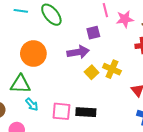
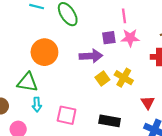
pink star: (125, 19) -> (130, 38), moved
cyan arrow: (32, 104) -> (37, 105), turned 32
black rectangle: (86, 112) -> (110, 121), moved

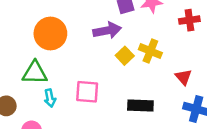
pink square: (67, 115) -> (87, 92), moved

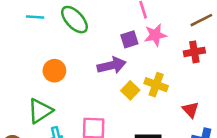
orange circle: (50, 34) -> (54, 71), size x0.7
green triangle: (35, 73) -> (40, 111), turned -32

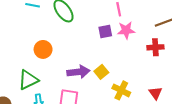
purple arrow: (112, 65) -> (78, 72), moved
yellow cross: (156, 85) -> (121, 90), moved
red triangle: (190, 110) -> (155, 93), moved

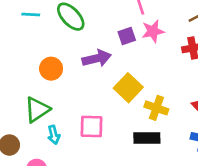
purple arrow: (78, 72) -> (97, 58), moved
yellow square: (101, 72) -> (128, 88), size x1.5

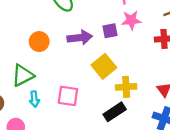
purple square: (127, 36) -> (110, 31), moved
yellow cross: (156, 108) -> (126, 87), turned -30
black rectangle: (147, 138) -> (115, 112), turned -40

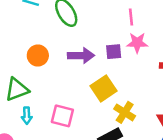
yellow cross: (126, 87) -> (125, 112), turned 30

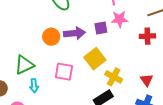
orange circle: (38, 55) -> (51, 37), moved
pink square: (62, 116) -> (64, 72), moved

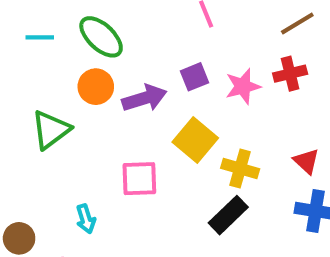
pink star: (120, 19) -> (243, 86), moved
orange circle: (51, 37) -> (96, 87), moved
green triangle: (24, 65) -> (51, 130), moved

